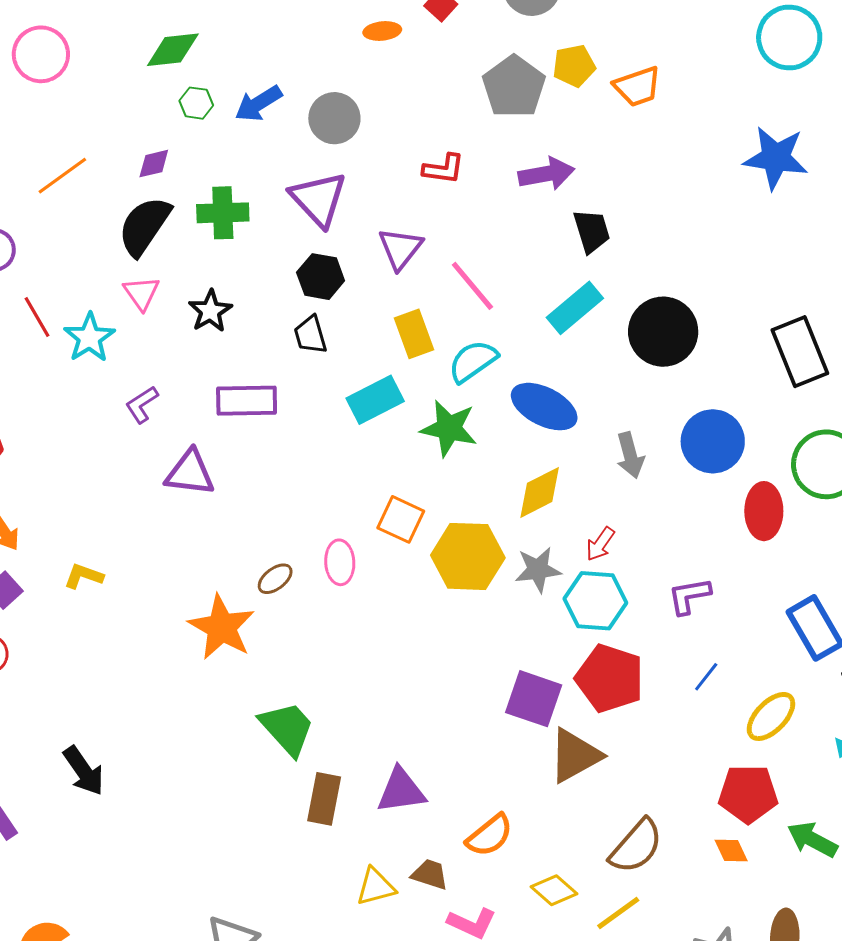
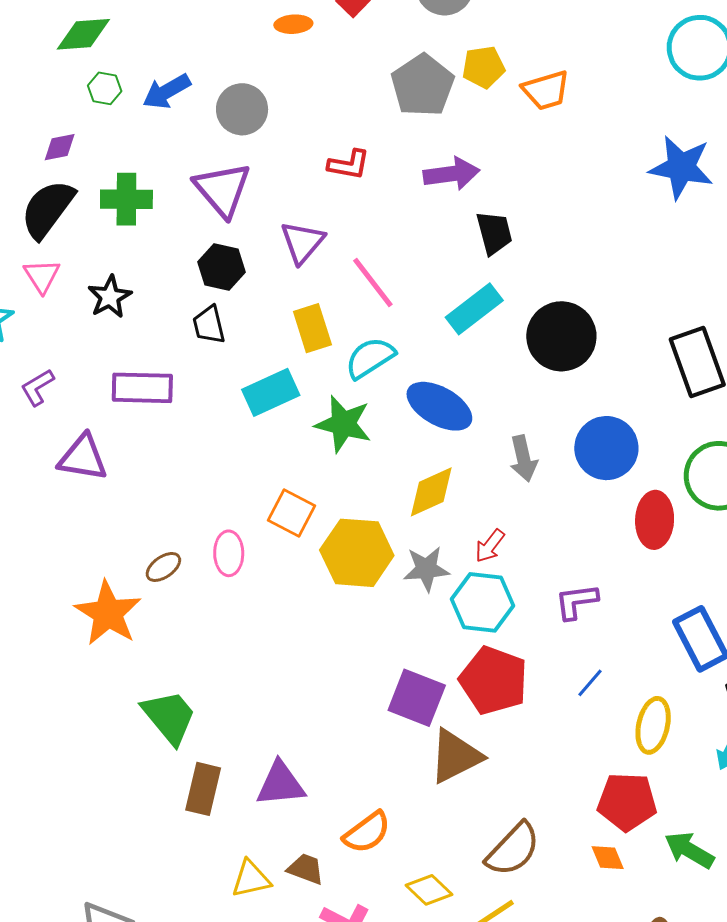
yellow ellipse: (771, 716) -> (653, 725), turned -34

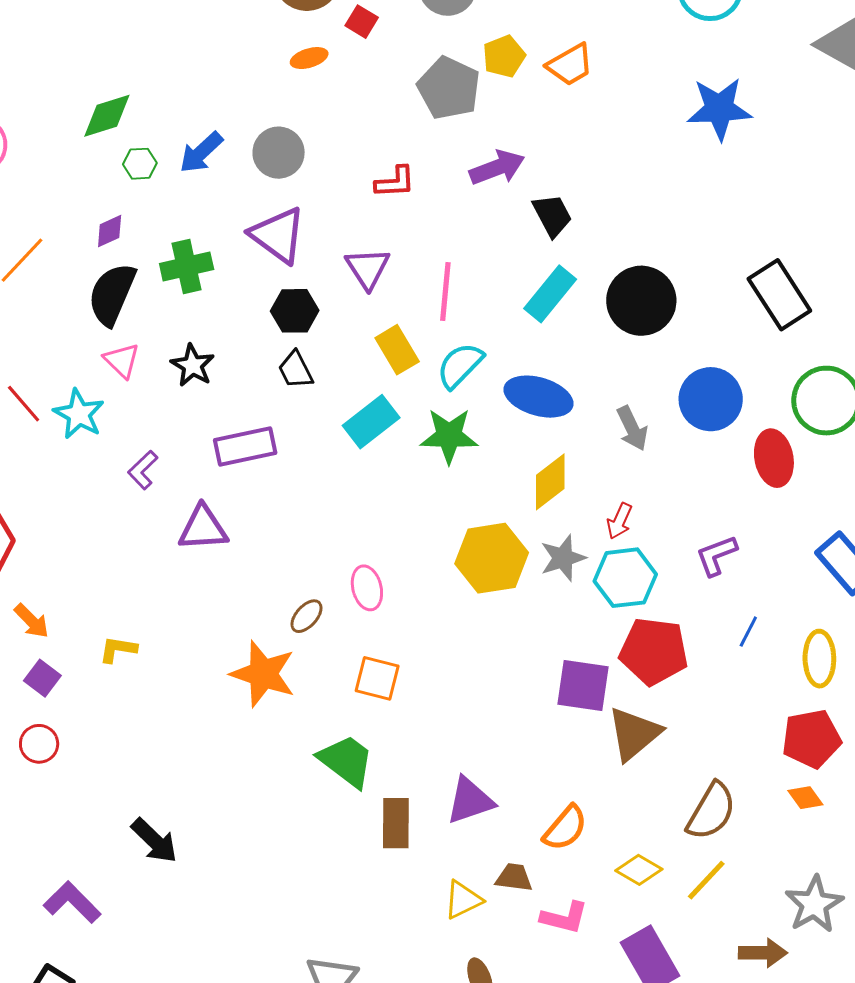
pink line: (373, 283) -> (445, 291), turned 56
orange square: (291, 513) -> (377, 678), moved

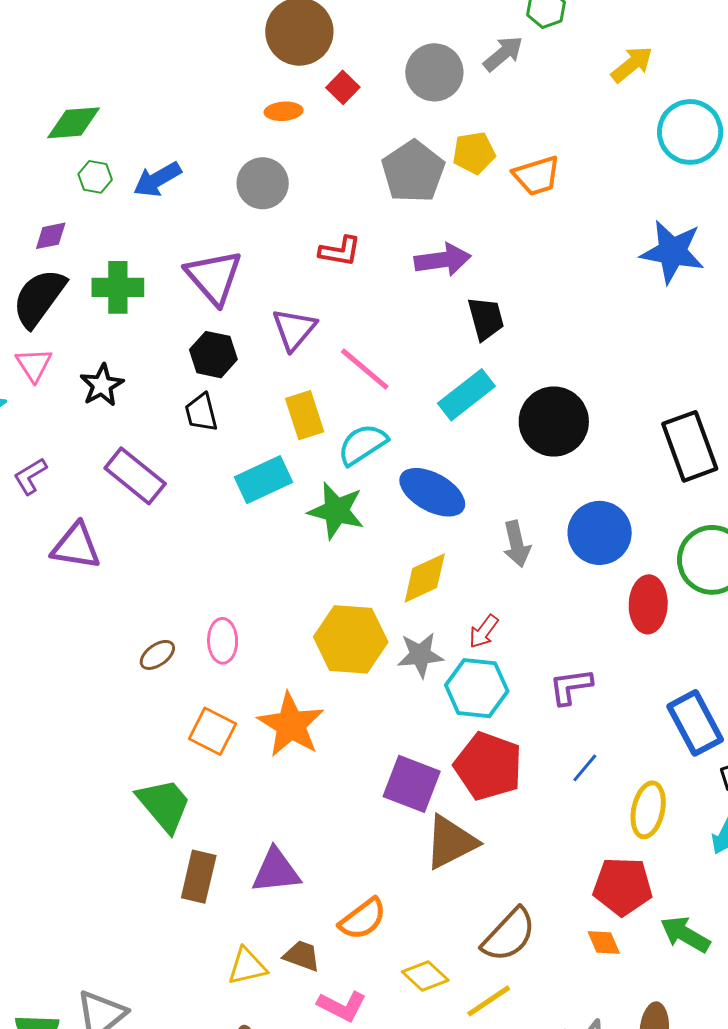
gray circle: (279, 153) -> (263, 183), moved
pink line: (445, 291) -> (365, 369), turned -68
purple rectangle: (245, 446) -> (135, 476), turned 38
orange star: (263, 674) -> (291, 725), moved

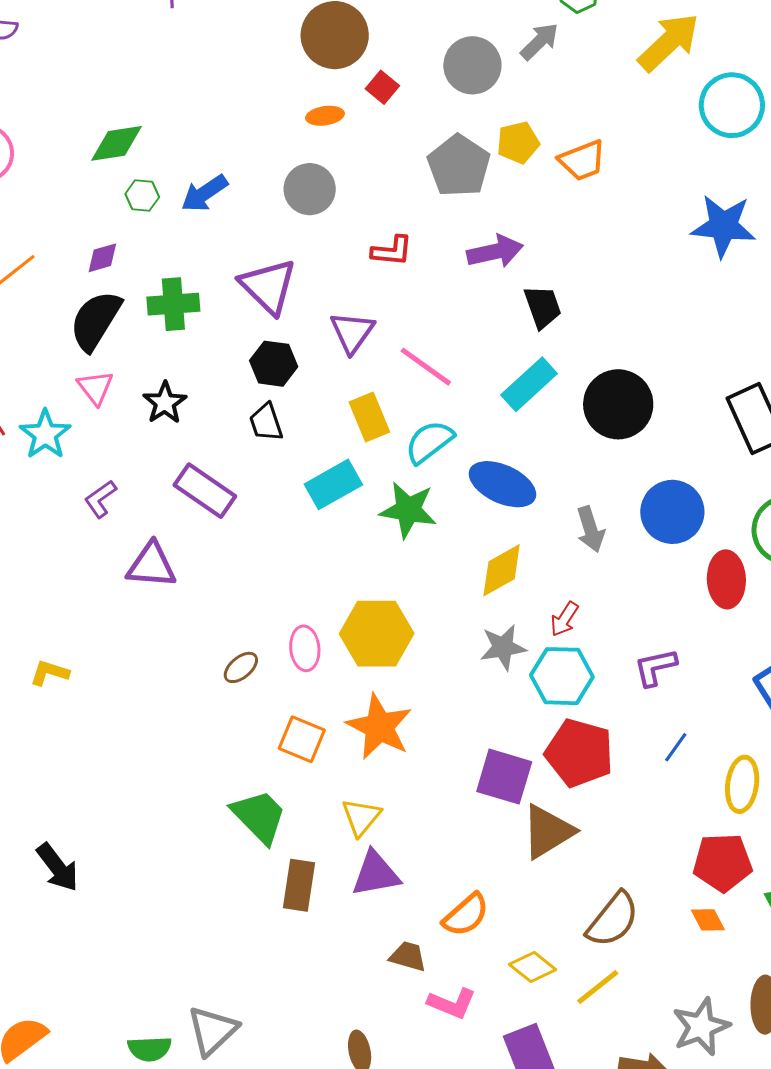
yellow arrow: (632, 64) -> (669, 42), size x1.5
yellow hexagon: (351, 639) -> (377, 634), moved
yellow triangle: (247, 966) -> (361, 817), moved, turned -33

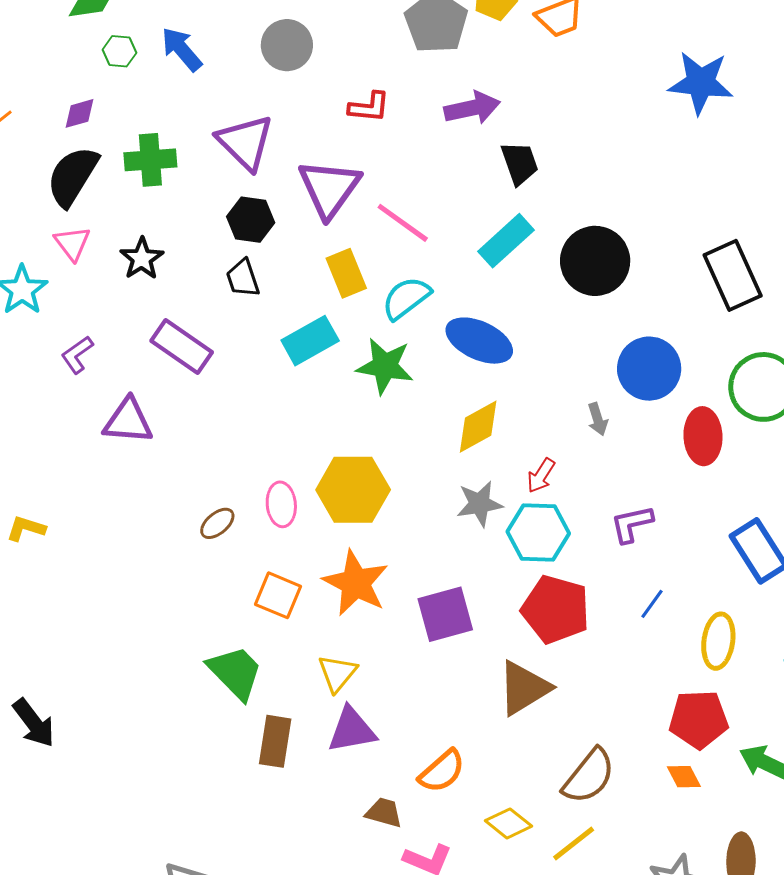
blue arrow: (204, 193) -> (182, 49), turned 84
purple triangle: (352, 332) -> (329, 188), size x1.4
gray arrow: (591, 529) -> (598, 419), moved, size x0.7
purple square: (504, 777) -> (445, 614), moved, turned -32

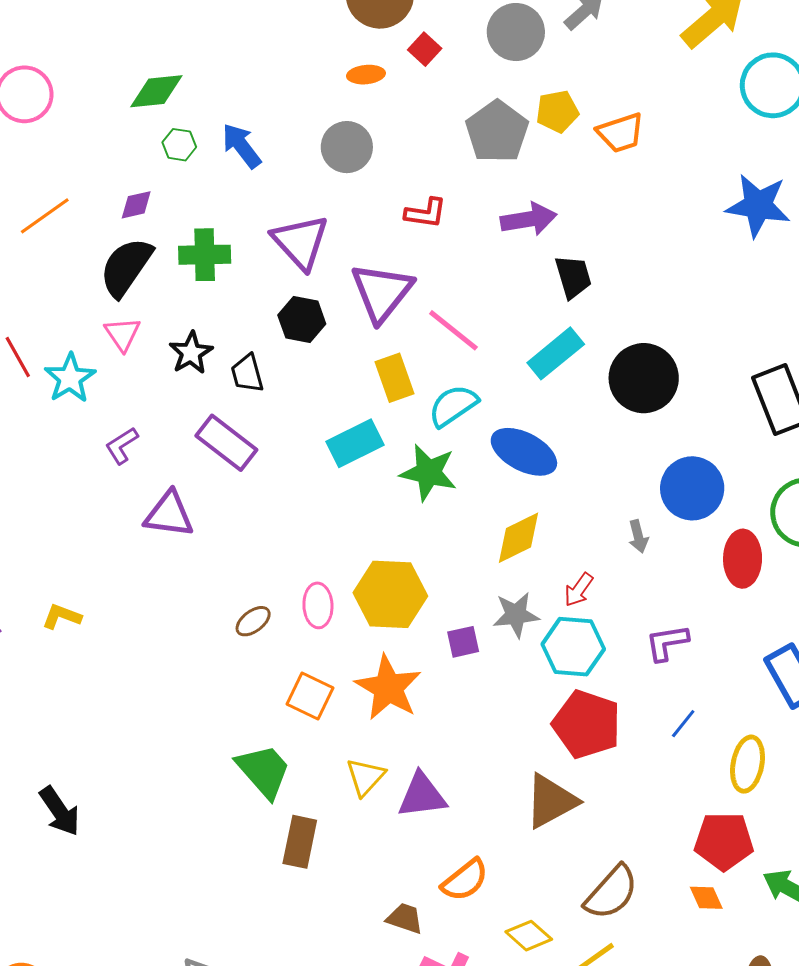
black trapezoid: (243, 278) -> (247, 373), moved
purple square: (445, 614) -> (463, 642), moved, size x0.6
purple triangle: (352, 730) -> (422, 795), moved

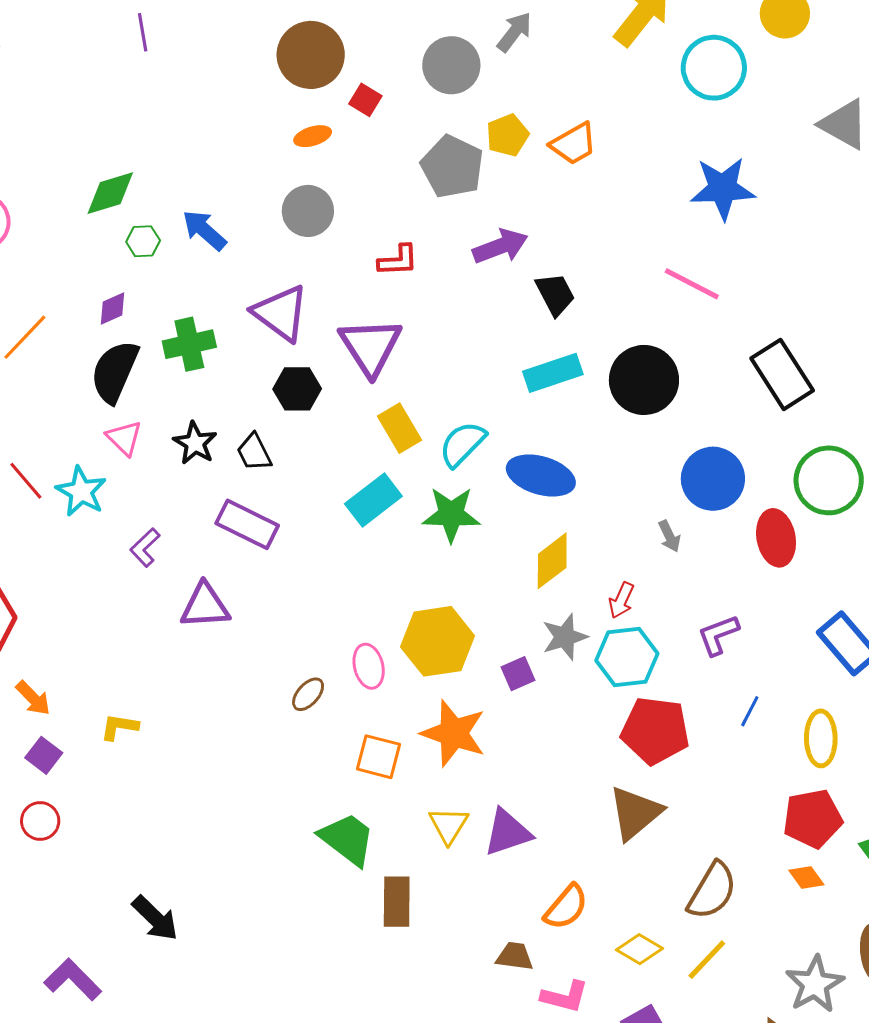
pink line: (453, 330) -> (692, 284), moved
cyan rectangle: (556, 353) -> (553, 373), turned 32

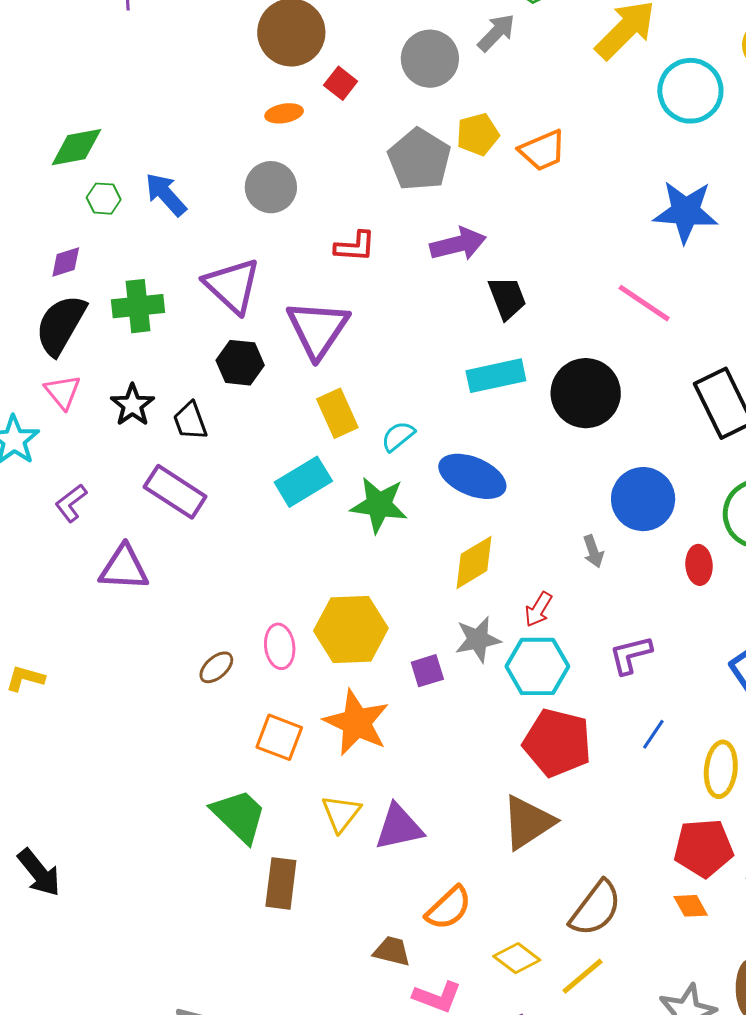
cyan semicircle: (462, 444) -> (398, 436), size x0.7
red ellipse: (776, 538) -> (699, 565), size x0.7

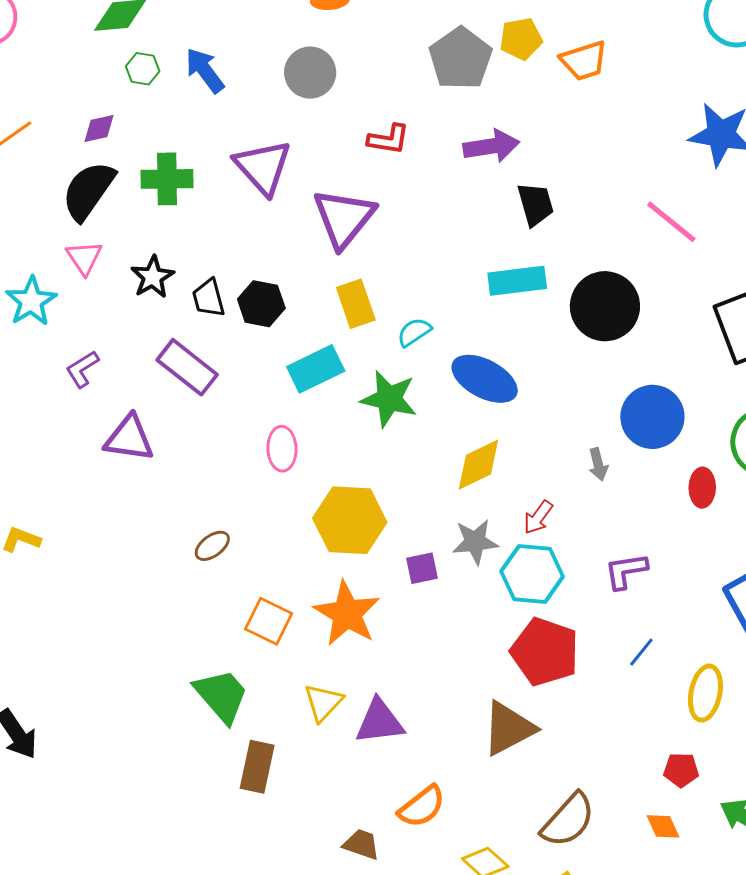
black hexagon: (240, 363) -> (261, 304), moved
pink ellipse: (280, 646) -> (282, 449), moved
red pentagon: (704, 848) -> (681, 770), size x0.6

